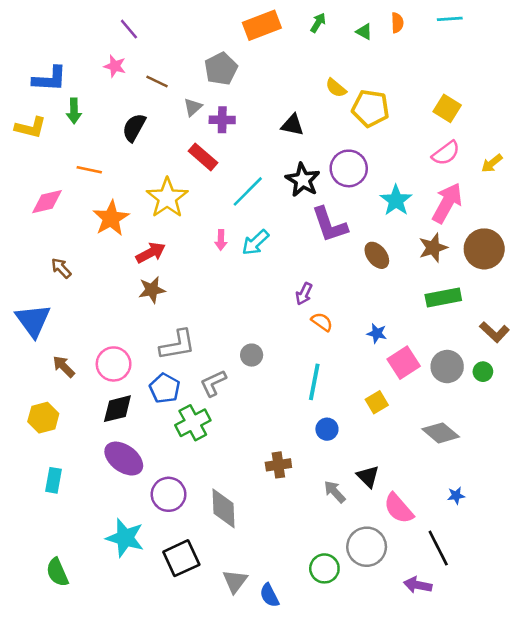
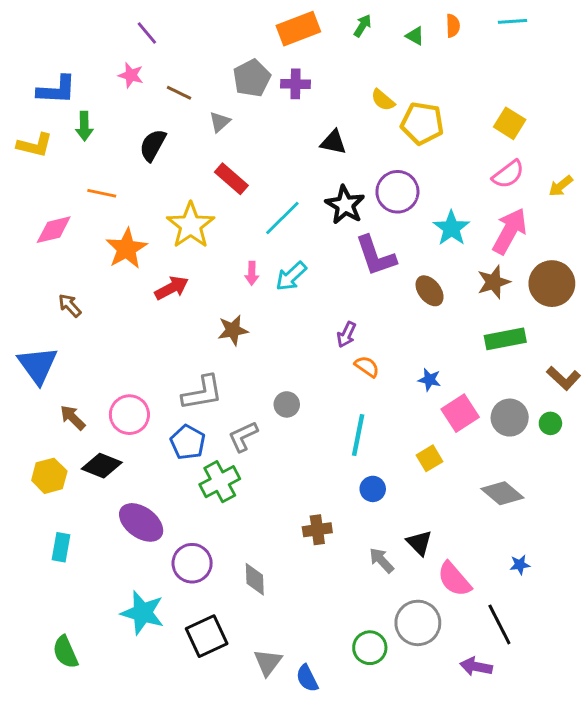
purple cross: (222, 120) -> (295, 84), moved
brown star: (152, 290) -> (233, 330), moved
black diamond: (117, 409) -> (102, 466), moved, turned 36
gray diamond: (223, 508) -> (255, 579), size x0.7

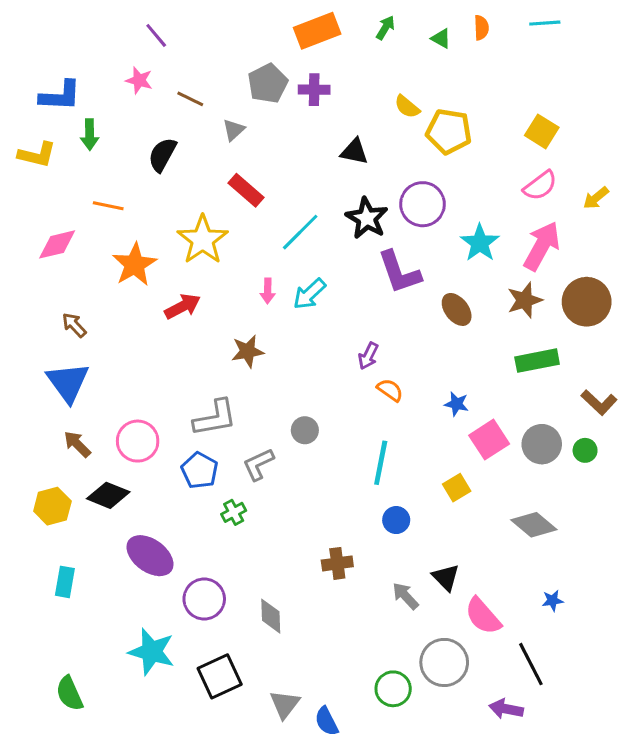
blue triangle: (38, 365) -> (68, 382), moved
green cross: (220, 482) -> (234, 512), size x0.6

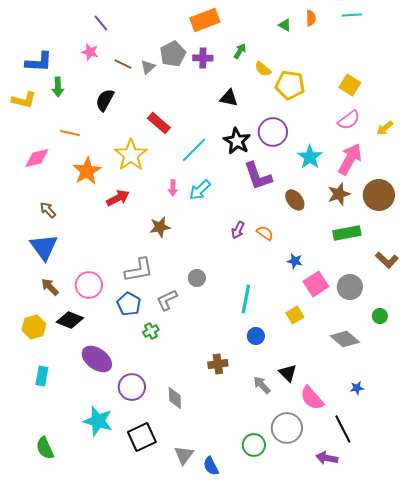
green arrow: (385, 28) -> (240, 51), moved
gray triangle: (234, 130) -> (148, 67), moved
orange semicircle: (390, 390) -> (265, 233), moved
green circle: (585, 450) -> (380, 316), moved

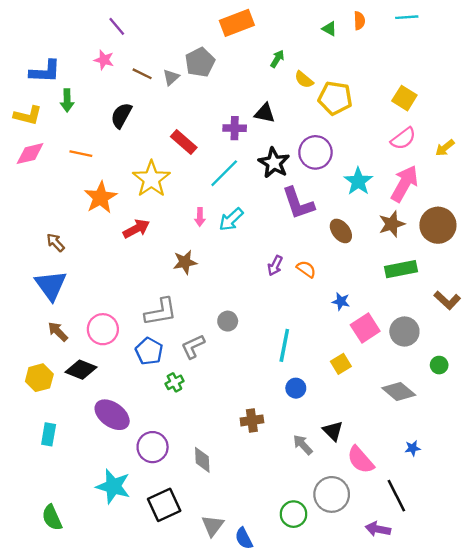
purple cross: (203, 58) -> (235, 128), moved
pink diamond: (37, 158) -> (30, 154), moved

